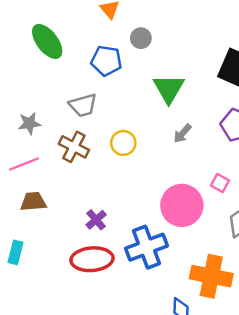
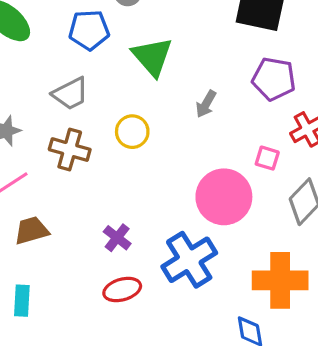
green triangle: (169, 88) -> (152, 57), moved
red ellipse: (92, 259) -> (122, 290), size x0.7

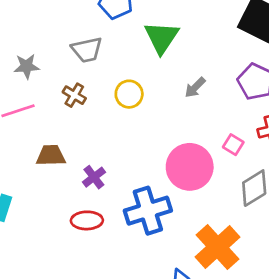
brown cross: (70, 150) -> (74, 95), size x0.7
brown trapezoid: (31, 231) -> (51, 155), moved
orange cross: (280, 280) -> (218, 247), turned 33

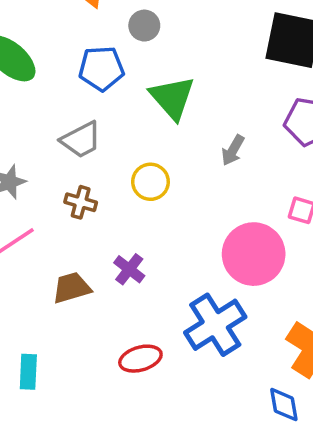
purple cross: (94, 177) -> (129, 269), moved

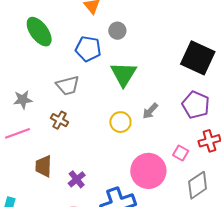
yellow circle: (151, 182) -> (120, 122), moved
purple cross: (129, 269) -> (77, 179), moved
brown trapezoid: (72, 288) -> (43, 166), turned -85

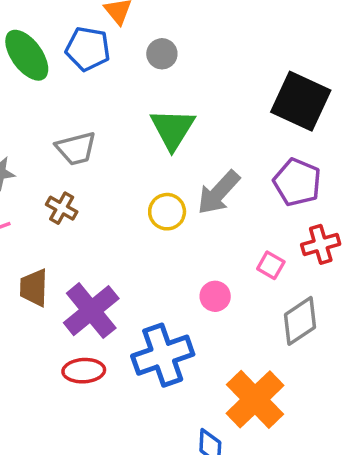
blue pentagon: (88, 49) -> (88, 49), moved
gray arrow: (150, 111) -> (219, 193), size x1.6
pink circle: (148, 171) -> (215, 296), size x0.5
purple cross: (77, 179) -> (91, 311), size x1.8

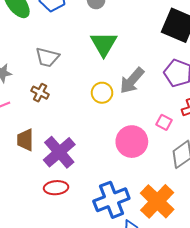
gray trapezoid: (76, 148) -> (47, 57), turned 30
pink circle: (215, 296) -> (132, 142), size x1.8
blue cross: (163, 355) -> (111, 200), moved

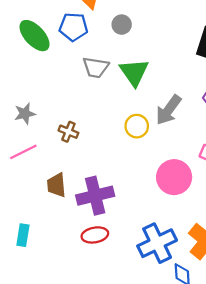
gray trapezoid: (47, 57) -> (96, 67), moved
purple cross: (59, 152) -> (95, 196), turned 32

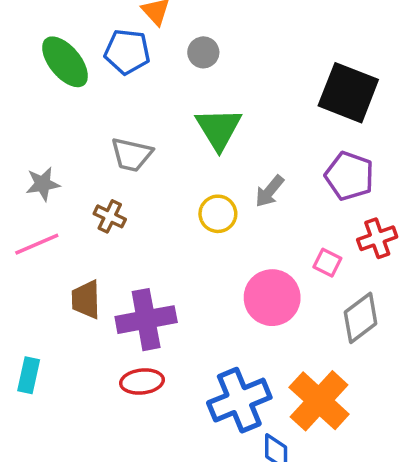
gray trapezoid: (96, 67) -> (132, 155), moved
gray arrow: (169, 110) -> (269, 191), size x0.7

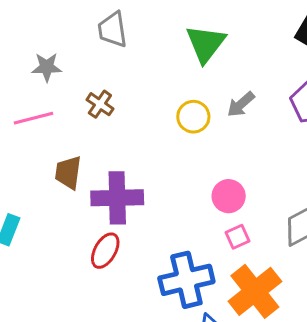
gray trapezoid: (132, 155) -> (112, 30), moved, turned 60
pink square: (327, 263) -> (237, 237), moved, turned 30
pink circle: (272, 298) -> (229, 196), size x0.7
red ellipse: (142, 382) -> (105, 251), turned -63

